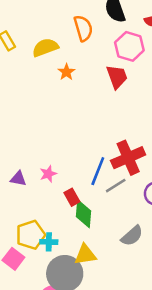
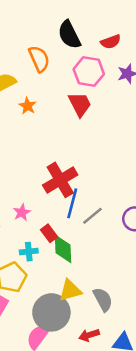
red cross: (128, 158) -> (60, 180), moved
gray semicircle: (132, 236) -> (103, 299), moved, turned -70
cyan cross: (49, 242) -> (29, 252), moved

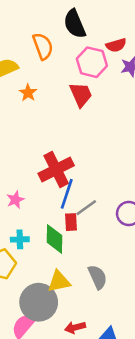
red semicircle: (111, 42) -> (116, 45), moved
red rectangle: (49, 233) -> (71, 222), moved, turned 30
gray semicircle: (103, 299) -> (97, 277), moved

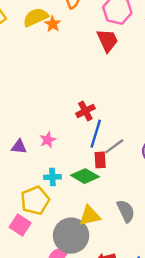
orange star: (28, 93) -> (53, 24), moved
red cross: (56, 169) -> (85, 111), size x0.6
green diamond: (55, 239) -> (85, 176), turned -60

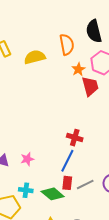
orange star: (53, 24) -> (78, 69), moved
red cross: (85, 111) -> (75, 138), moved, turned 35
gray line: (114, 146) -> (85, 184), moved

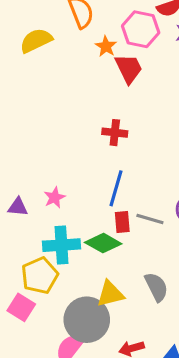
red cross: (75, 138) -> (115, 133), moved
gray line: (85, 184) -> (150, 219), turned 54
cyan cross: (26, 190) -> (61, 245), size x1.6

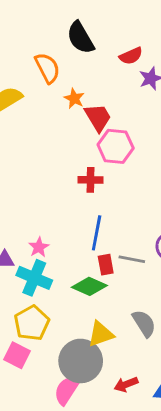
pink hexagon: (141, 29) -> (116, 146), moved
cyan cross: (61, 245) -> (34, 278), moved, turned 32

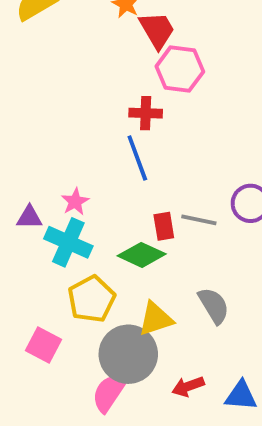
blue line: (97, 233) -> (137, 158), moved, turned -32
yellow pentagon: (32, 323) -> (91, 299), moved

